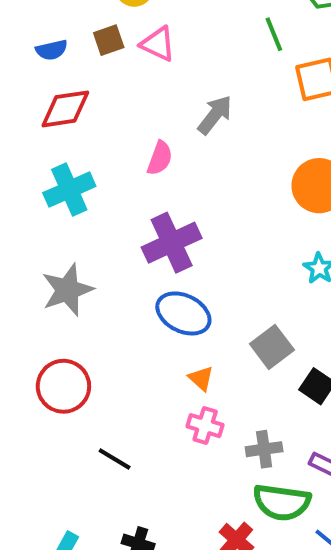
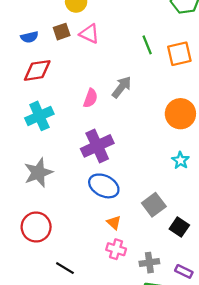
green line: (274, 34) -> (147, 45), moved
gray arrow: (215, 115) -> (122, 87), moved

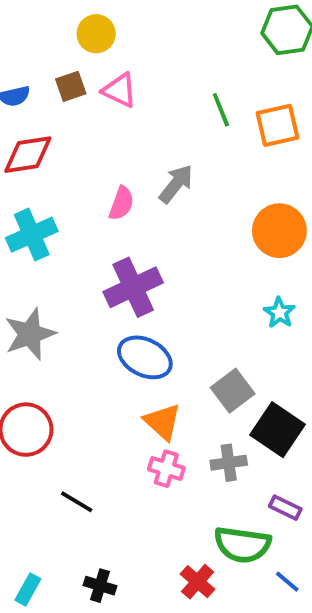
orange triangle: (114, 223) -> (162, 422), size x1.5
black square: (179, 227) -> (277, 430), size x1.5
gray cross: (149, 263) -> (229, 463), moved

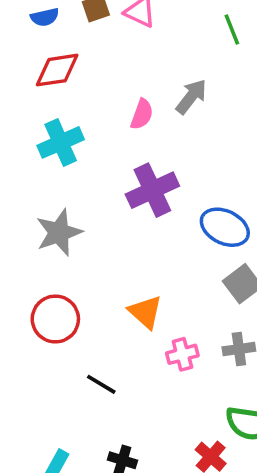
blue ellipse: (145, 357) -> (225, 227), moved
orange triangle: (162, 422) -> (145, 312), moved
pink cross: (166, 469) -> (182, 354), turned -32

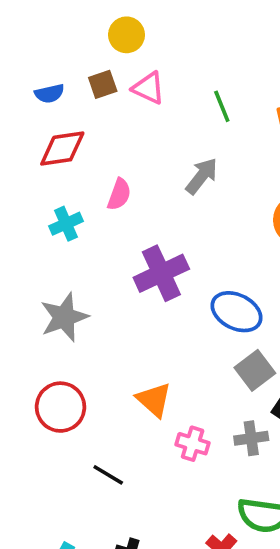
green line: (232, 30) -> (222, 106), moved
pink semicircle: (142, 114) -> (119, 194), moved
cyan cross: (61, 142) -> (66, 224), size x0.7
pink cross: (182, 354) -> (193, 444), turned 32

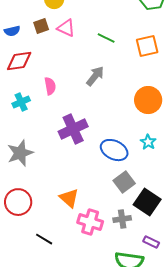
green line: (222, 106) -> (106, 38), turned -42
pink semicircle: (119, 194) -> (50, 86), turned -30
pink cross: (193, 444) -> (90, 222), size x1.4

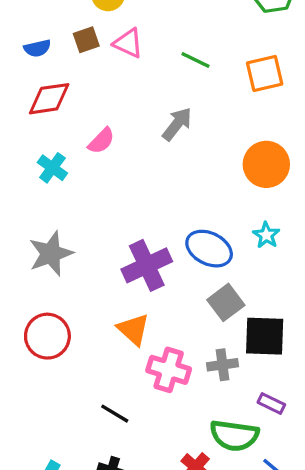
pink semicircle: (50, 86) -> (101, 141), turned 54
cyan cross: (21, 102) -> (52, 168), turned -30
purple cross: (73, 129) -> (147, 265), moved
black square: (147, 202) -> (265, 336), turned -32
black line: (44, 239) -> (115, 414), moved

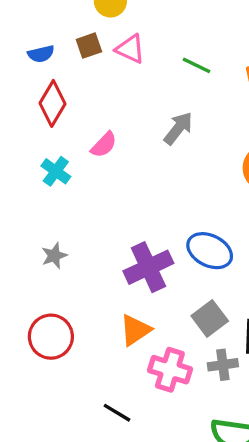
red diamond: (49, 99) -> (53, 103), turned -51
gray star: (51, 254) -> (54, 256), size x0.6
gray square: (226, 302) -> (210, 318), moved
orange triangle: (133, 329) -> (135, 330), turned 44

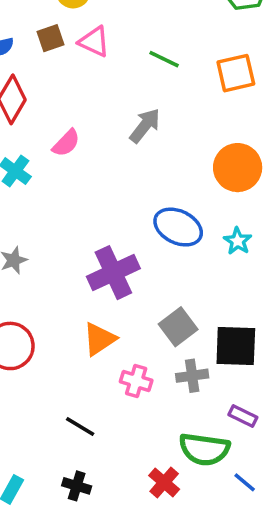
blue ellipse: (210, 251) -> (178, 227), moved
pink cross: (170, 370) -> (136, 381), size x0.7

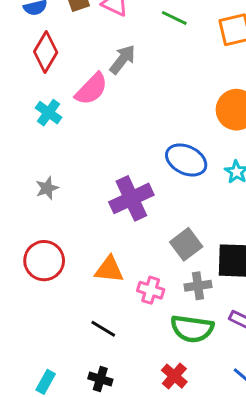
gray arrow: (145, 126) -> (123, 59), moved
pink semicircle: (66, 143) -> (91, 89), size x1.4
orange triangle: (99, 339) -> (109, 269), moved, turned 40
green semicircle: (204, 449) -> (192, 329), moved

